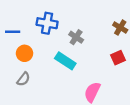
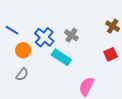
blue cross: (47, 23) -> (44, 37), moved, turned 30
blue line: (13, 32) -> (12, 30), turned 32

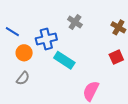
gray cross: (71, 35) -> (75, 22), moved
blue cross: (44, 37) -> (46, 39), turned 36

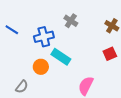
orange circle: (24, 53) -> (41, 67), moved
gray semicircle: (23, 78) -> (22, 87), moved

